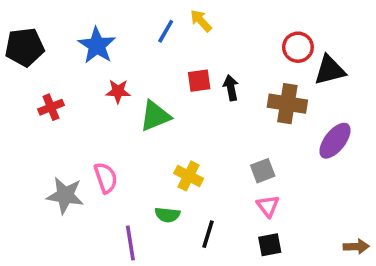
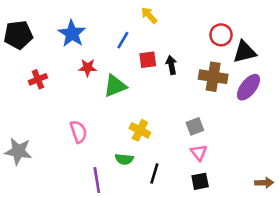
blue line: (166, 31) -> (123, 40), moved
purple ellipse: (335, 141) -> (248, 87), moved
gray star: (65, 195) -> (18, 151), moved

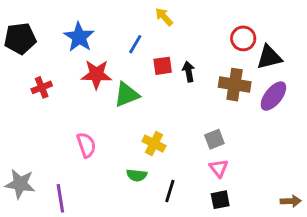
red star: (88, 68) -> (96, 74), size x1.5
gray star: (18, 151) -> (20, 184), moved
purple line: (97, 180) -> (60, 198), moved

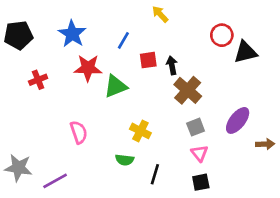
yellow arrow: (164, 17) -> (160, 14), moved
brown cross: (235, 85) -> (188, 90), moved, turned 32
purple ellipse: (273, 96) -> (238, 120), moved
purple line: (60, 198) -> (55, 181), turned 70
brown arrow: (291, 201) -> (265, 144), moved

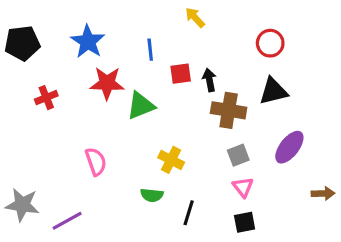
blue line: (123, 40) -> (150, 50), turned -36
black triangle: (245, 52) -> (273, 91), moved
brown cross: (188, 90) -> (229, 110), turned -32
brown arrow: (265, 144) -> (323, 194), moved

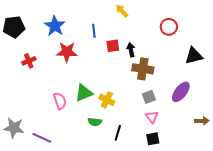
black triangle: (273, 91) -> (194, 56), moved
green triangle: (141, 106) -> (84, 93), moved
purple line: (67, 221) -> (42, 138), turned 54

